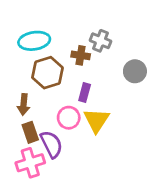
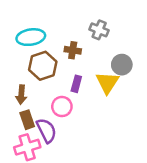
gray cross: (100, 41) -> (99, 30), moved
yellow triangle: (97, 120) -> (107, 83), moved

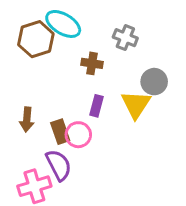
cyan ellipse: (31, 37) -> (63, 24), moved, turned 40
brown hexagon: (43, 66) -> (36, 39), moved
brown rectangle: (27, 120) -> (60, 132), moved

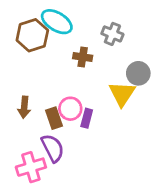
purple rectangle: (97, 106) -> (87, 118), moved
pink circle: (78, 135) -> (70, 109), moved

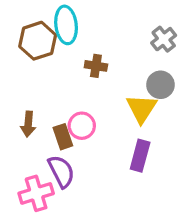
cyan ellipse: (57, 22) -> (66, 25), turned 52
gray cross: (112, 34) -> (164, 39), moved, turned 30
purple rectangle: (87, 118) -> (140, 156), moved, size x1.4

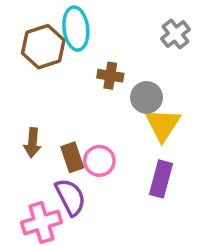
gray cross: (164, 39) -> (175, 34), moved
gray circle: (160, 85) -> (146, 97), moved
pink circle: (82, 126) -> (99, 161), moved

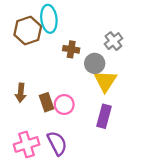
gray cross: (175, 34) -> (113, 41), moved
purple semicircle: (70, 197) -> (57, 143), moved

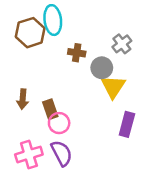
pink circle: (64, 105) -> (59, 123), moved
purple rectangle: (104, 116) -> (127, 124), moved

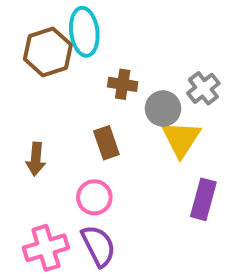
gray cross: (122, 44) -> (203, 88), moved
brown rectangle: (50, 109) -> (106, 143), moved

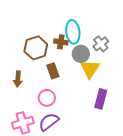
cyan ellipse: (84, 32) -> (73, 32), moved
brown hexagon: (48, 52) -> (36, 48), moved
purple semicircle: (98, 246) -> (49, 122), turned -100

